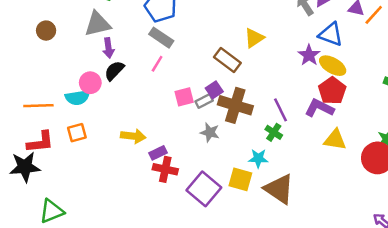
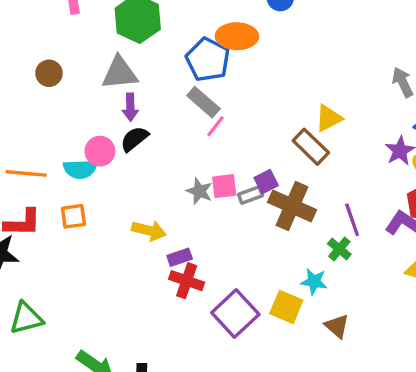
brown rectangle: (227, 60) -> (311, 147), moved
pink line: (157, 64) -> (215, 126), moved
gray star: (210, 132) -> (199, 191), moved
brown triangle: (279, 189) -> (337, 326), size x0.6

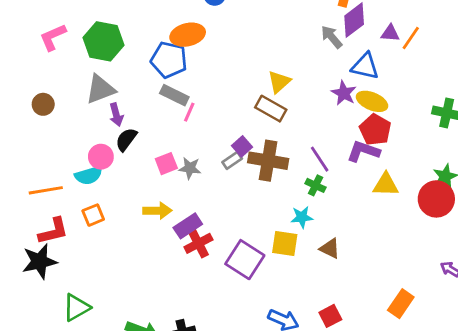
pink square: (224, 186) -> (166, 164), moved
purple rectangle: (180, 257) -> (188, 226), size x1.4
red cross: (187, 281) -> (198, 243), turned -32

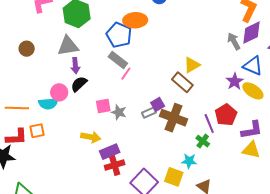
red pentagon: (375, 130) -> (226, 115), moved
purple L-shape: (363, 151) -> (252, 130), moved, turned 140
orange square: (93, 215) -> (37, 131), moved

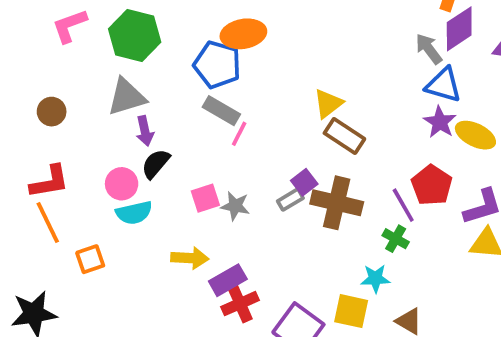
yellow triangle: (192, 65) -> (328, 104), moved
blue triangle: (253, 66) -> (443, 85), moved
cyan semicircle: (48, 104) -> (134, 213), moved
orange line: (17, 108) -> (48, 222), turned 70
red L-shape: (16, 137) -> (49, 182), moved

